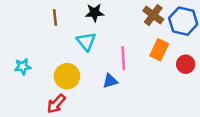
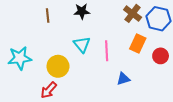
cyan triangle: (86, 41) -> (82, 45), moved
cyan star: (23, 67) -> (20, 58), size x1.6
blue triangle: (110, 81) -> (123, 79), moved

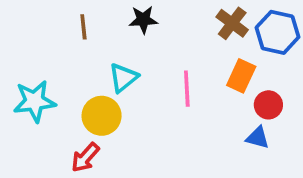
cyan triangle: (82, 45) -> (123, 78), moved, turned 30
red circle: (161, 56) -> (268, 105), moved
blue triangle: (123, 79) -> (258, 138), moved, turned 32

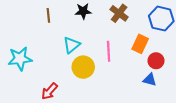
brown cross: (232, 23) -> (119, 13), moved
yellow circle: (102, 116) -> (83, 67), moved

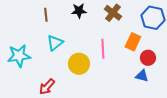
cyan triangle: (72, 45) -> (55, 43), moved

